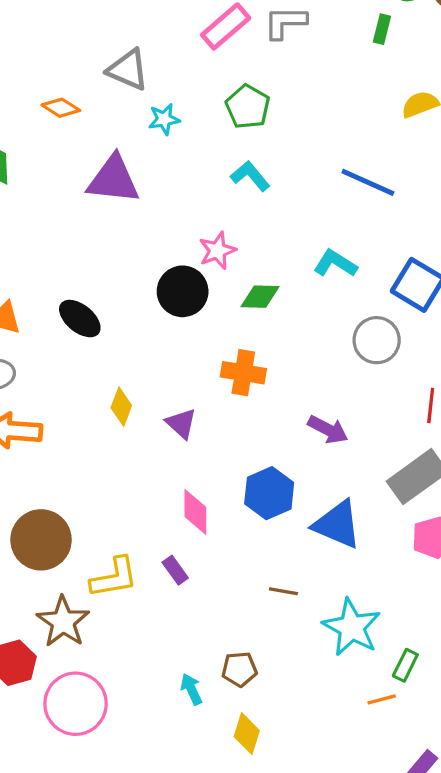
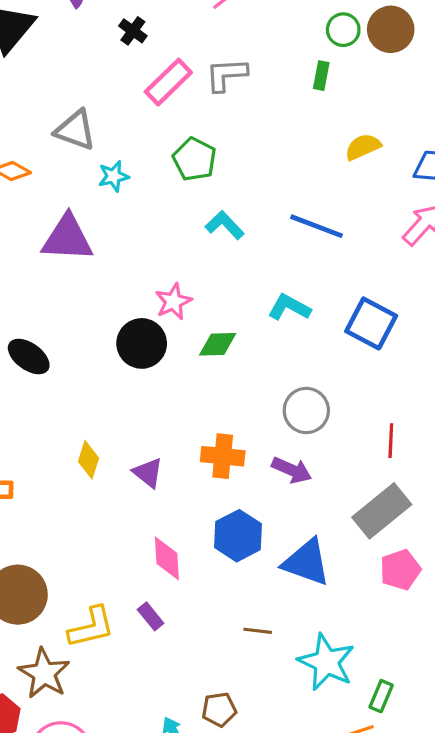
cyan L-shape: (250, 176) -> (225, 225), moved
black ellipse: (80, 319) -> (29, 357), moved
gray circle: (377, 340) -> (306, 410), moved
orange cross: (243, 373) -> (223, 456), moved

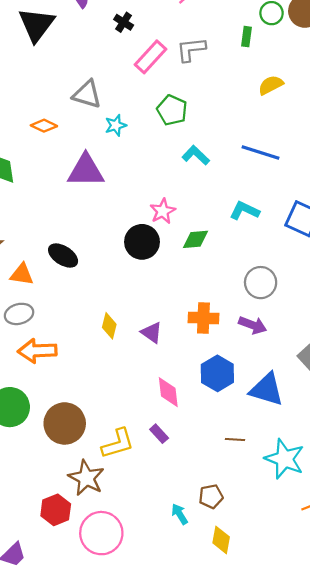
green rectangle: (321, 76) -> (247, 37), moved
yellow semicircle: (363, 147) -> (271, 85), moved

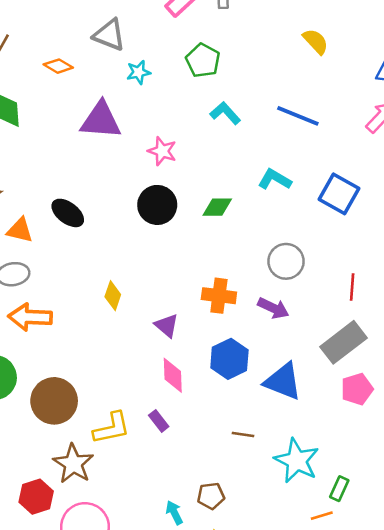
yellow semicircle: (271, 85) -> (316, 41), turned 70
pink star: (163, 211) -> (162, 151), moved, turned -30
purple triangle: (152, 333) -> (167, 326), moved

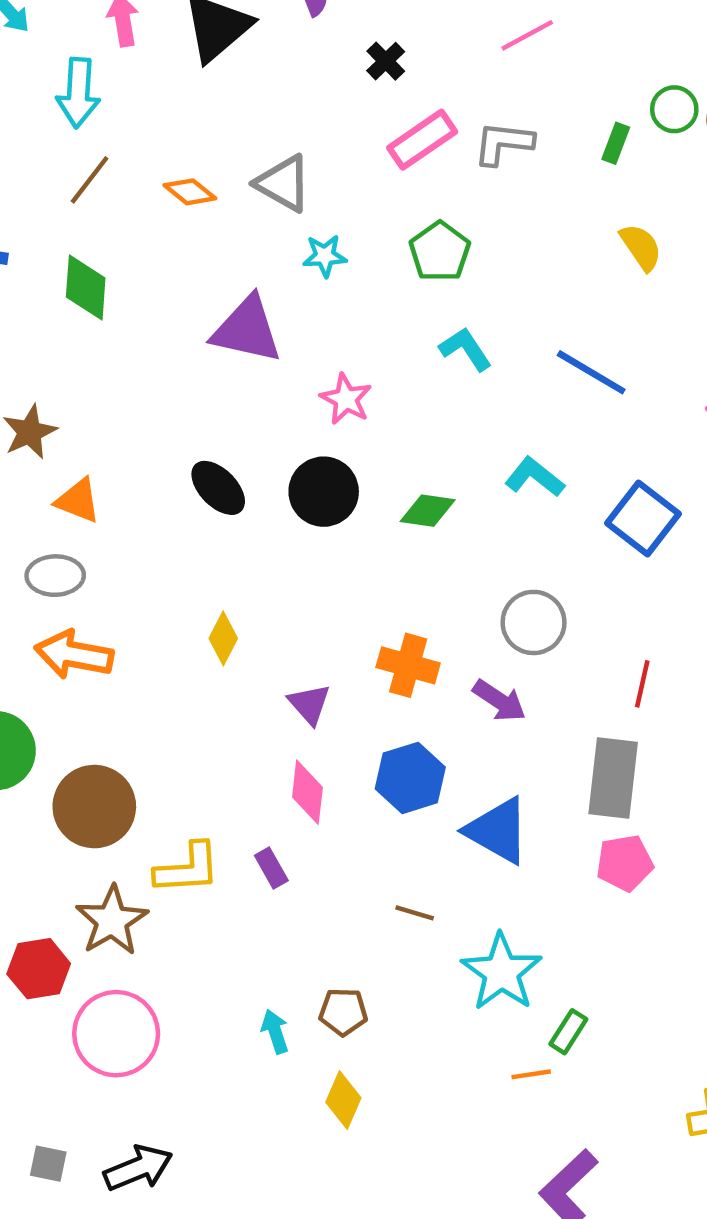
orange diamond: (58, 66) -> (190, 192), moved
black ellipse: (68, 213) -> (218, 488), moved
gray rectangle: (344, 342) -> (613, 778), turned -54

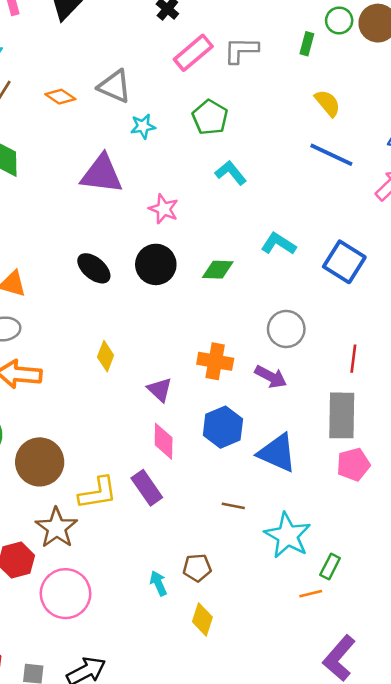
blue line: (591, 372) -> (331, 155), moved
purple rectangle: (271, 868) -> (147, 488), size x1.5

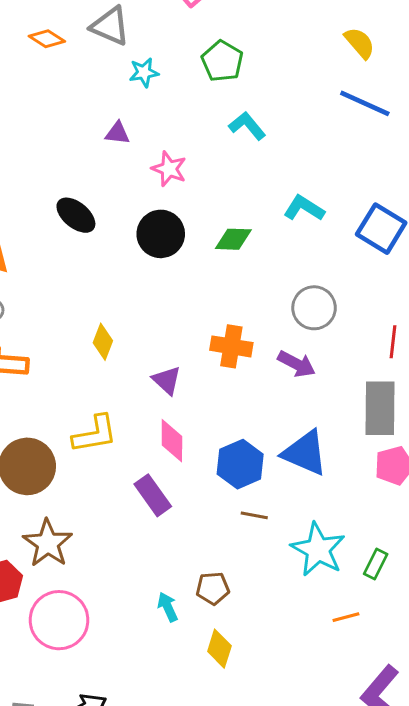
purple triangle: (102, 174) -> (117, 133), moved, size x0.5
black ellipse: (94, 268) -> (76, 215), moved
blue hexagon: (223, 427) -> (240, 464), moved
yellow L-shape: (98, 493) -> (95, 434), moved
green rectangle: (330, 566) -> (376, 564), moved

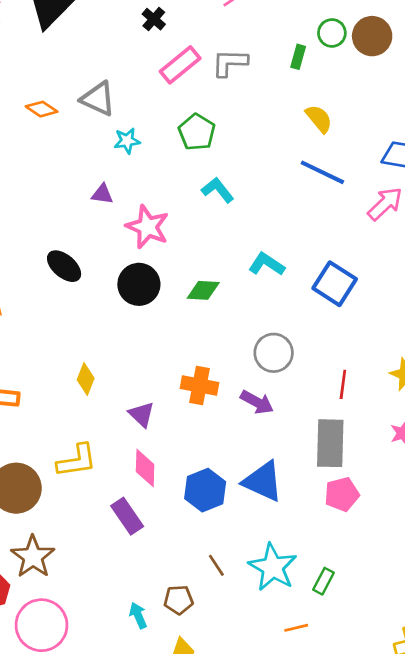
pink star: (169, 169) -> (148, 227), size x1.4
brown line: (254, 515) -> (216, 565), moved, turned 45

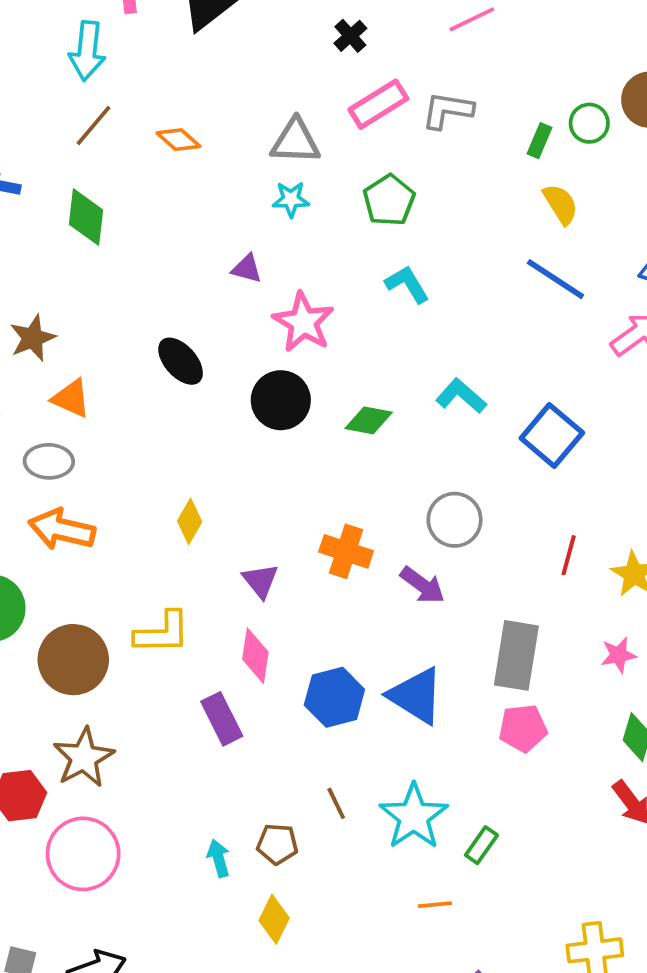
green circle: (332, 33) -> (589, 123), moved
green rectangle: (298, 57) -> (539, 141), moved
gray triangle: (98, 99) -> (295, 141), moved, turned -30
red line: (343, 384) -> (569, 555), moved

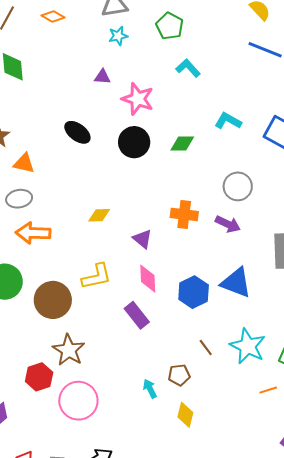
yellow diamond: (190, 521) -> (99, 215), turned 70

